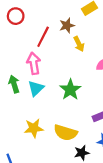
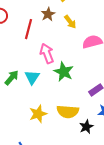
yellow arrow: (79, 44) -> (70, 22), moved
pink arrow: (34, 63) -> (47, 53), moved
green arrow: (14, 84) -> (12, 78), turned 70

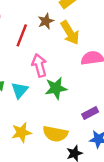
yellow arrow: (70, 22) -> (70, 33), size x1.5
green star: (64, 72) -> (56, 88), turned 30

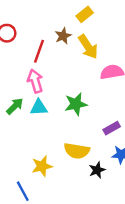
pink arrow: (39, 65) -> (35, 81), moved
cyan triangle: (20, 90) -> (39, 107), turned 48
yellow star: (21, 132) -> (42, 166), moved

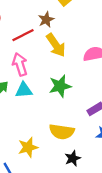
yellow arrow: (88, 47) -> (56, 45), moved
red line: (39, 51) -> (23, 35), turned 45
black star: (97, 170) -> (73, 158), moved

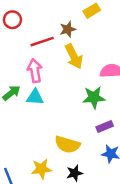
green star: (60, 86) -> (94, 97), moved
yellow star: (28, 147) -> (41, 169), moved

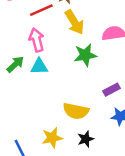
green star: (94, 97) -> (85, 55), moved

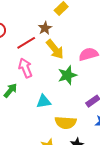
cyan triangle: (39, 66) -> (44, 101), moved

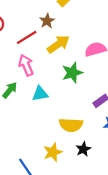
yellow arrow: (55, 49) -> (58, 44), turned -85
cyan triangle: (44, 101) -> (40, 94), moved

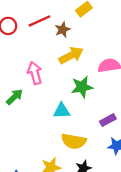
red line: (27, 37) -> (40, 21), moved
cyan triangle: (40, 94) -> (62, 111), moved

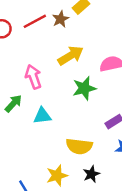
brown star: (63, 30) -> (61, 19), moved
cyan triangle: (62, 111) -> (42, 116), moved

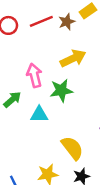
green star: (84, 88) -> (61, 90), moved
yellow semicircle: (79, 146) -> (72, 148), turned -140

